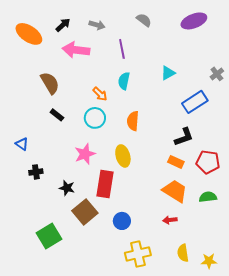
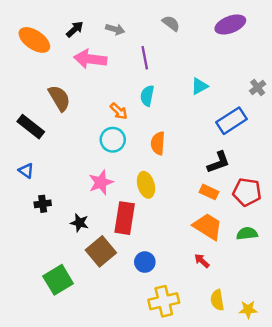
black rectangle: (57, 115) -> (31, 127), moved, size x1.6
red arrow: (170, 220) -> (202, 261), turned 48

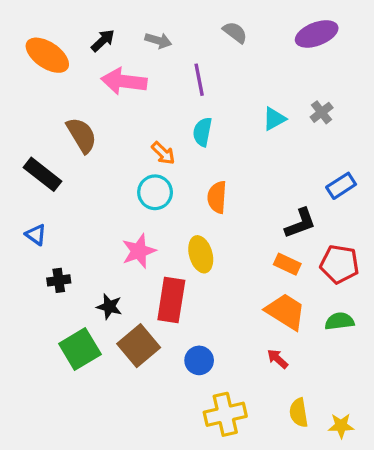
gray cross: (258, 87) -> (322, 112), moved
blue rectangle: (232, 121) -> (341, 186), moved, size x0.7
green square: (58, 280) -> (80, 349), moved

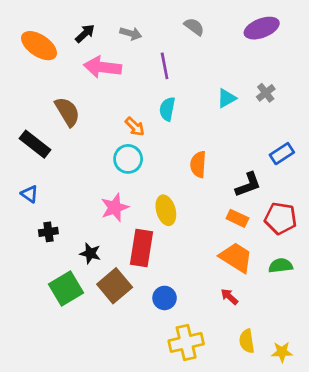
orange semicircle: (217, 197) -> (198, 164), moved

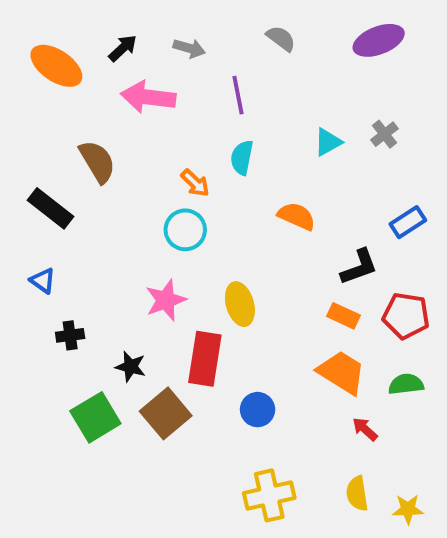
orange semicircle: (198, 164) -> (297, 216), moved, turned 110
red arrow: (229, 297) -> (365, 429), moved
blue circle: (165, 298) -> (258, 410), moved

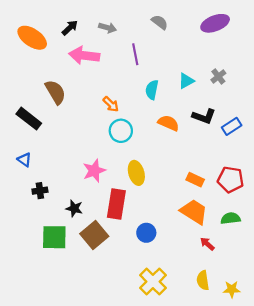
cyan semicircle: (242, 158) -> (152, 90), moved
cyan circle: (185, 230) -> (121, 131), moved
black L-shape: (359, 267) -> (204, 116), moved, turned 40
green square: (95, 417) -> (54, 237), turned 32
yellow cross: (269, 495) -> (153, 282), turned -32

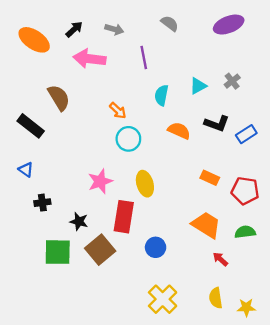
orange rectangle: (195, 180) -> (210, 178), moved

